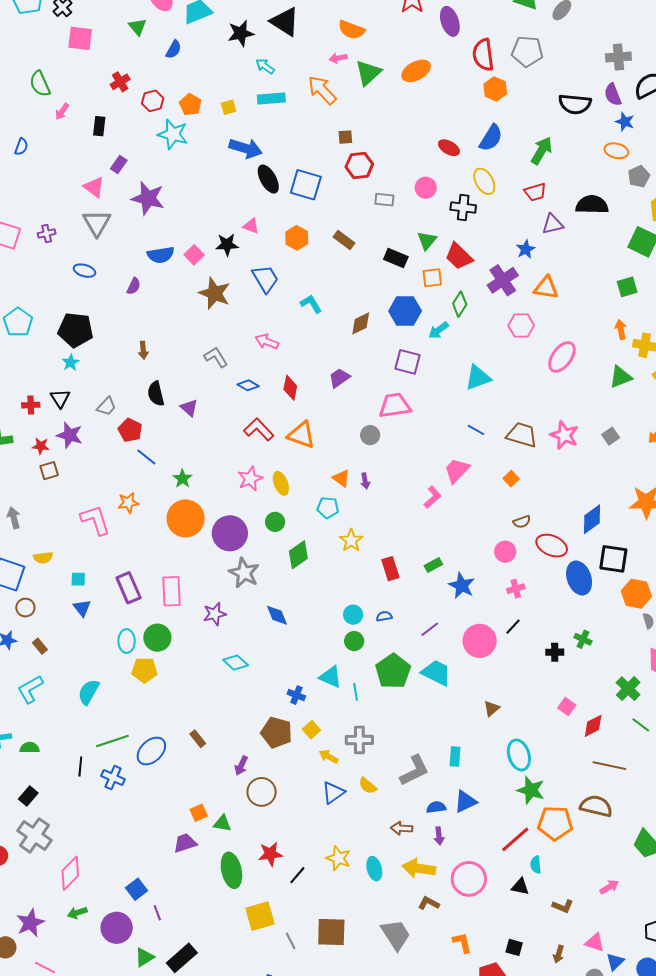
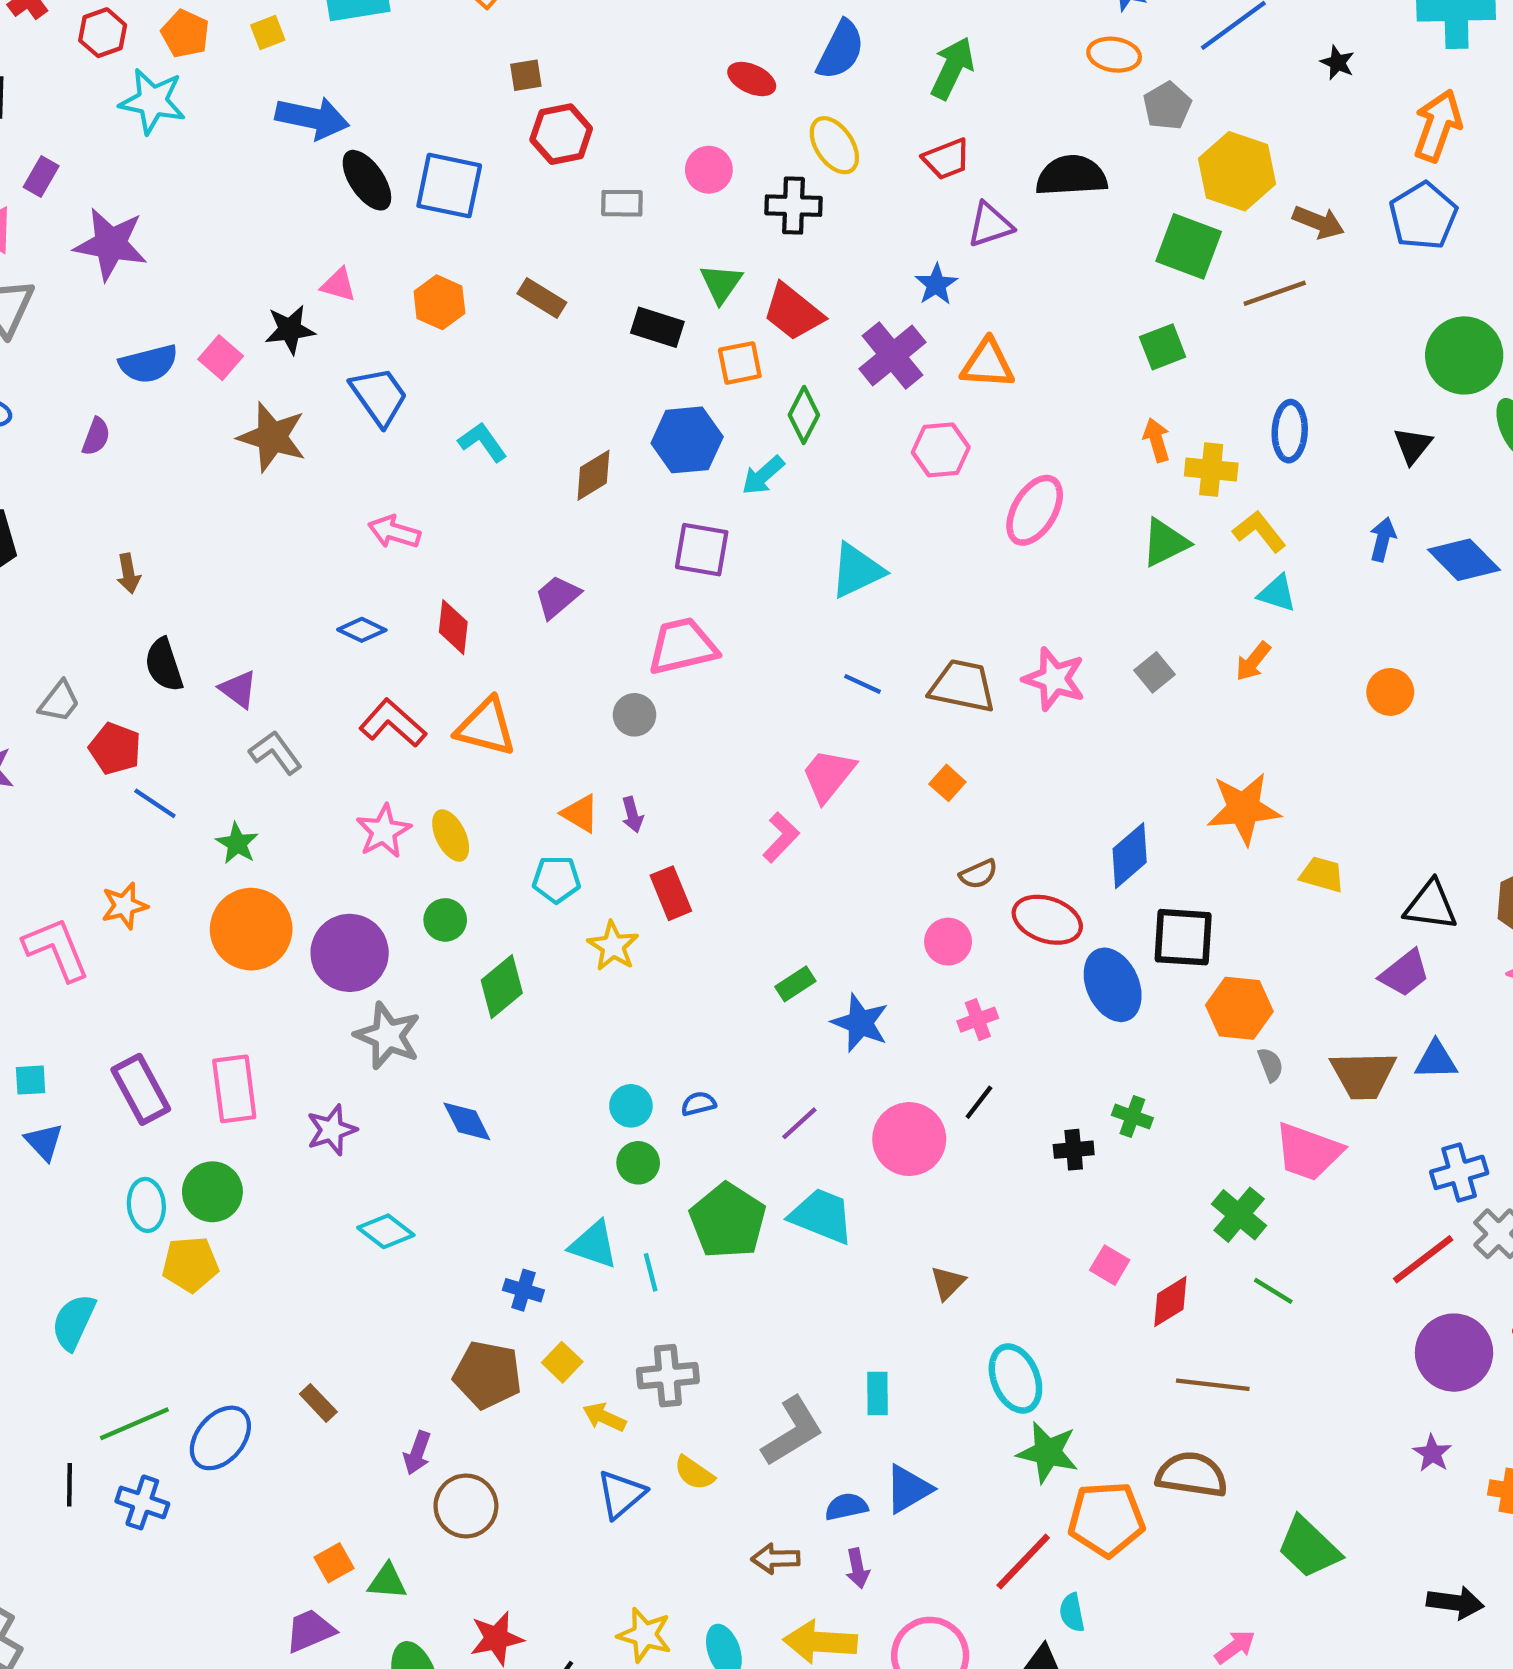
gray L-shape: (216, 357) -> (276, 752), moved
red rectangle: (390, 569) -> (671, 893), moved

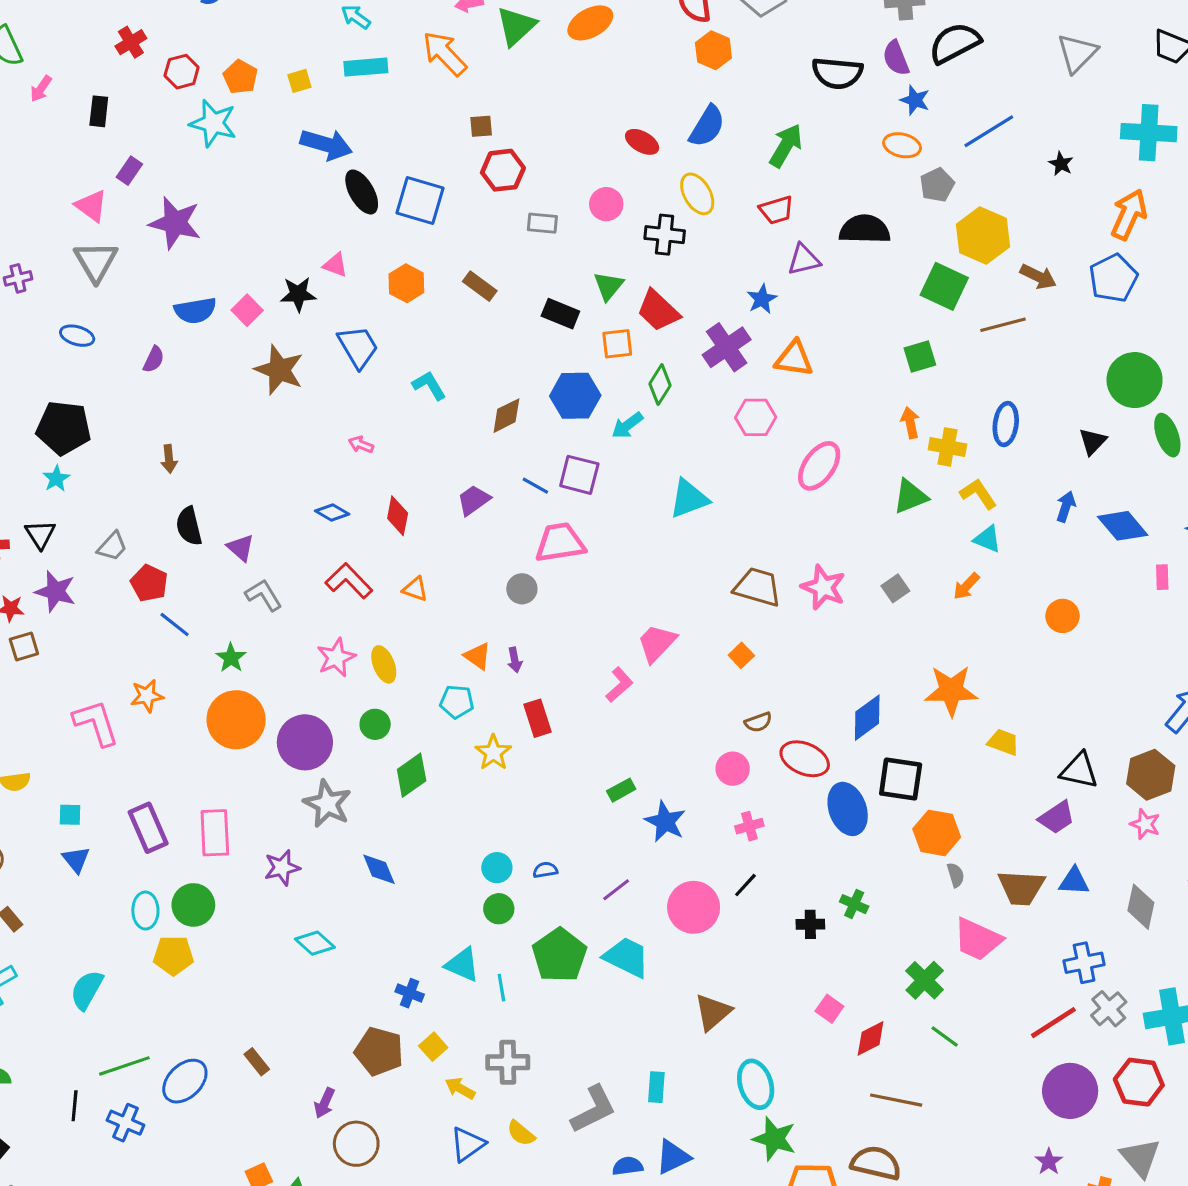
pink arrow: (394, 532) -> (361, 445), size x0.7
blue line: (863, 684) -> (535, 486), moved
orange triangle: (486, 727) -> (415, 589), size x0.6
brown triangle: (948, 1283) -> (713, 1012), size x1.5

